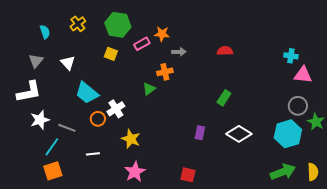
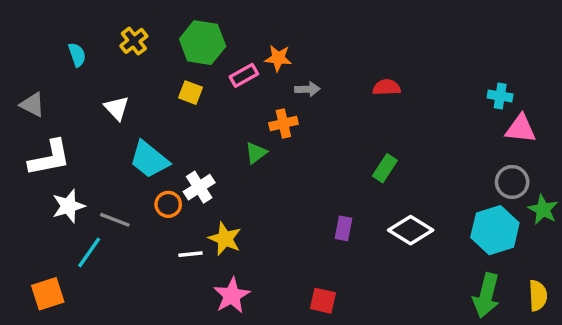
gray triangle: (36, 61) -> (32, 105), moved, turned -42
white line: (93, 154) -> (191, 254), moved
orange square: (53, 171) -> (48, 294), moved
green arrow: (283, 172) -> (486, 295), turned 125

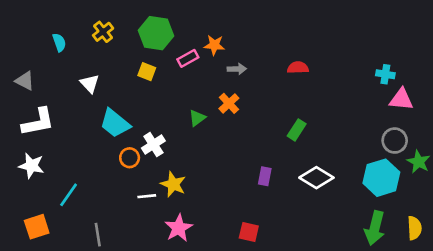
orange cross: (283, 124) -> (229, 103), moved, turned -30
white star: (68, 206) -> (31, 166), moved, turned 30
gray line: (115, 220) -> (98, 235), moved, turned 60

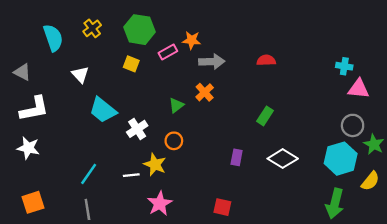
cyan semicircle: (59, 42) -> (53, 38), size x1.6
gray arrow: (237, 69) -> (212, 61), size x1.5
orange circle: (130, 158) -> (174, 141), moved
cyan line: (69, 195) -> (89, 174), moved
yellow semicircle: (415, 228) -> (370, 181), moved, turned 42

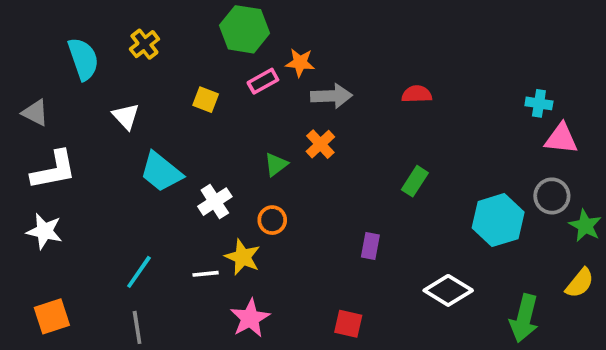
green hexagon: (140, 30) -> (244, 29), moved
white diamond: (283, 159) -> (448, 290), moved
cyan hexagon: (341, 159) -> (498, 220), moved

